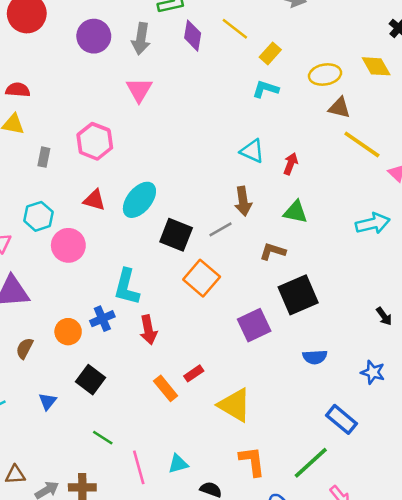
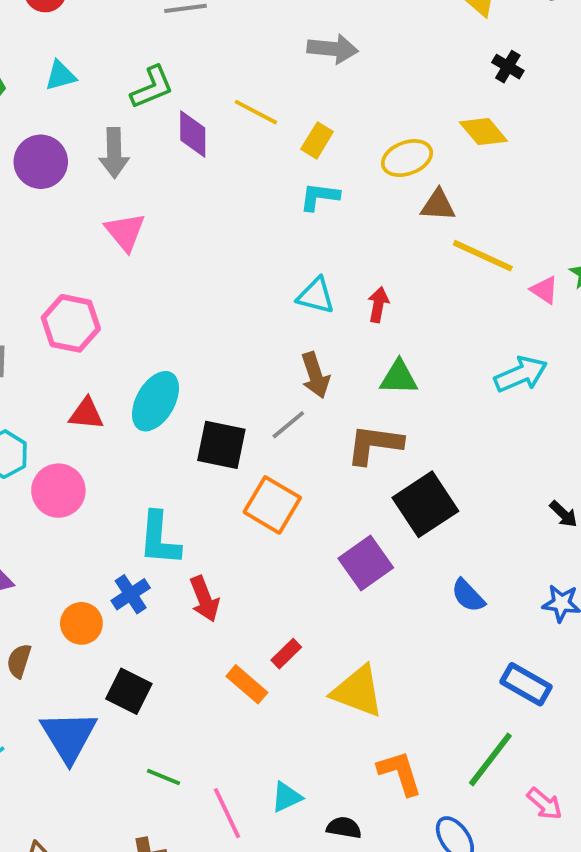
brown L-shape: (273, 251) -> (374, 444), size x1.4
blue semicircle: (315, 357) -> (468, 596), turned 60
blue triangle: (48, 401) -> (69, 736), size x2.0

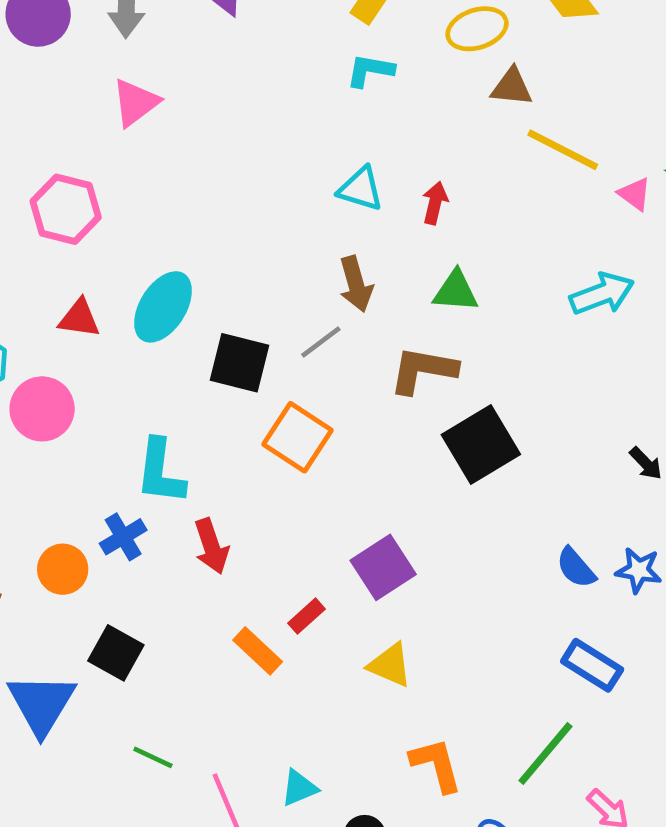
pink triangle: (125, 232) -> (135, 103), turned 30
purple square: (366, 563) -> (383, 567), moved
blue semicircle: (468, 596) -> (576, 568), moved
yellow triangle: (358, 691) -> (390, 665), size x0.7

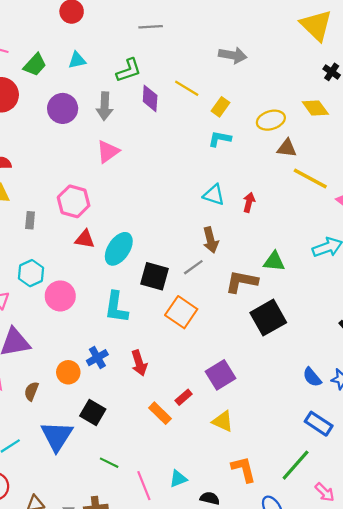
green triangle: (456, 291) -> (274, 261), moved
red triangle: (79, 318) -> (85, 239), moved
cyan L-shape: (160, 472) -> (116, 307), moved

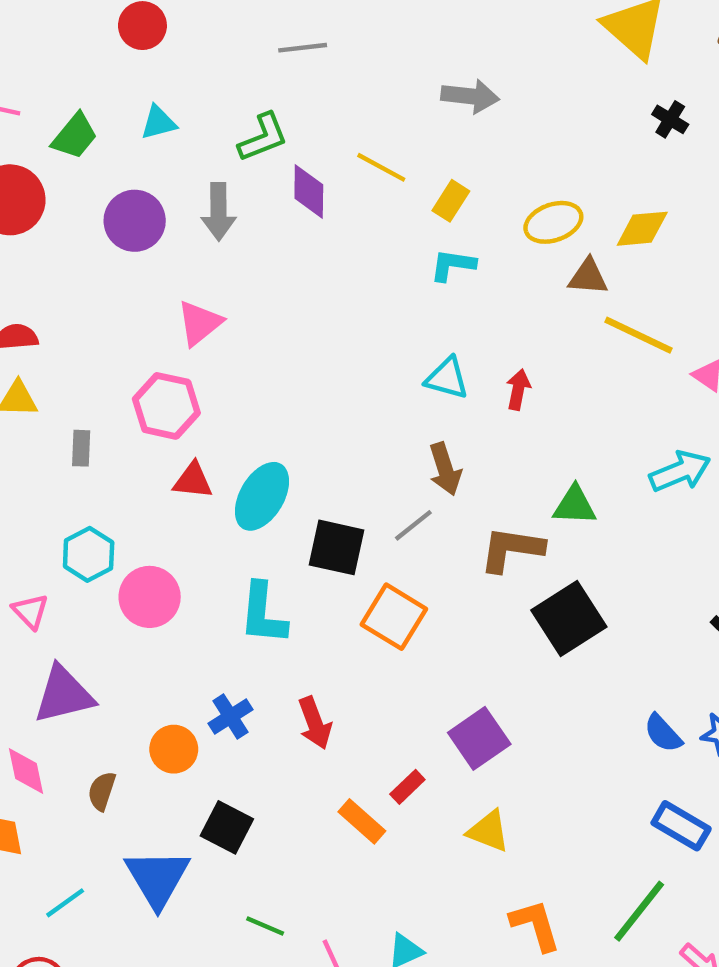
yellow diamond: (315, 108) -> (642, 229), moved, turned -56
pink triangle: (108, 151) -> (200, 323), moved

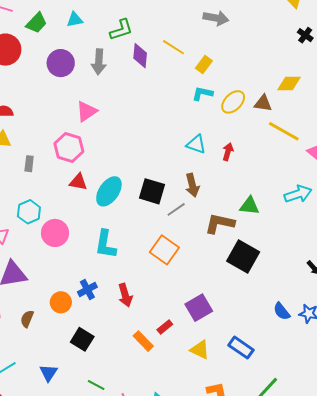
yellow ellipse: (553, 222) -> (233, 102), moved, turned -30
black square: (336, 547) -> (152, 191), moved
black square: (569, 618) -> (243, 257), turned -32
blue rectangle: (681, 826) -> (241, 348), moved
blue triangle: (157, 878) -> (49, 373), moved, size x0.6

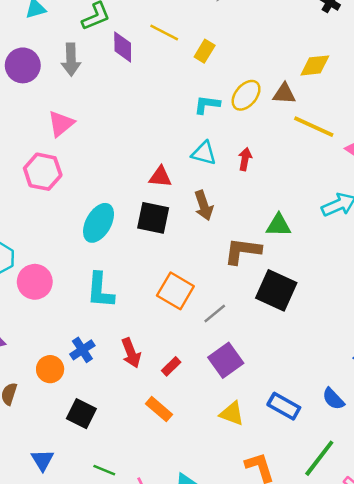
cyan L-shape: (202, 94) -> (207, 105), moved
red triangle: (78, 182) -> (160, 177), moved
gray line: (176, 209) -> (215, 313), moved
blue semicircle: (282, 311) -> (333, 399), moved
red rectangle: (165, 327) -> (171, 366), moved

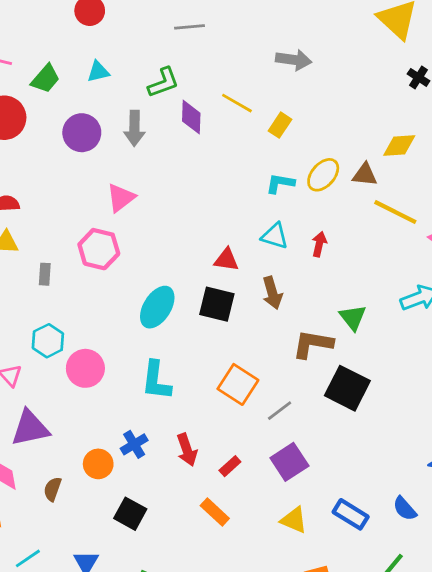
green triangle: (279, 225) -> (353, 317), turned 48

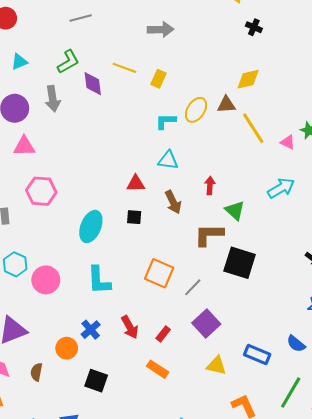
pink triangle: (121, 198) -> (24, 146), moved, turned 45
yellow line: (395, 212) -> (253, 128), turned 40
red arrow: (319, 244) -> (210, 186), moved
black square: (217, 304) -> (134, 217), size x0.6

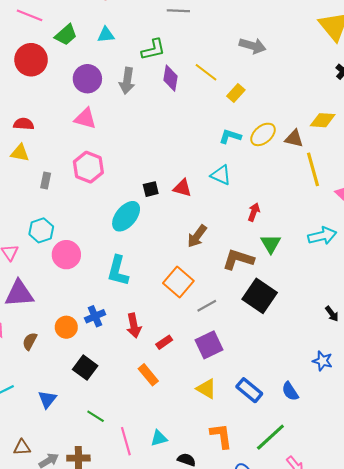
brown arrow: (173, 202) -> (197, 236), moved, turned 45
black square: (134, 217) -> (151, 189), moved, turned -35

